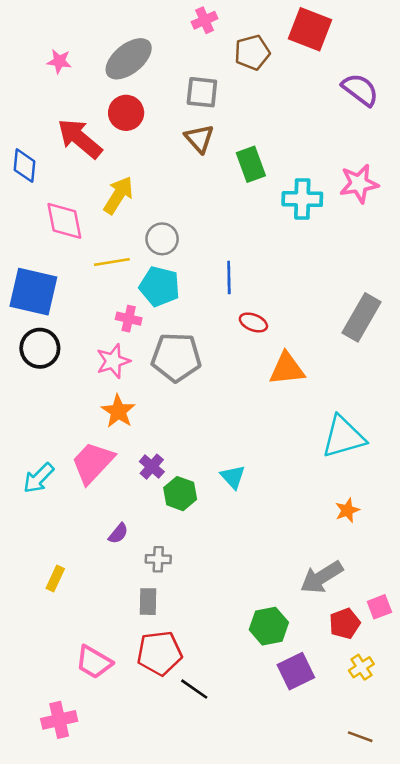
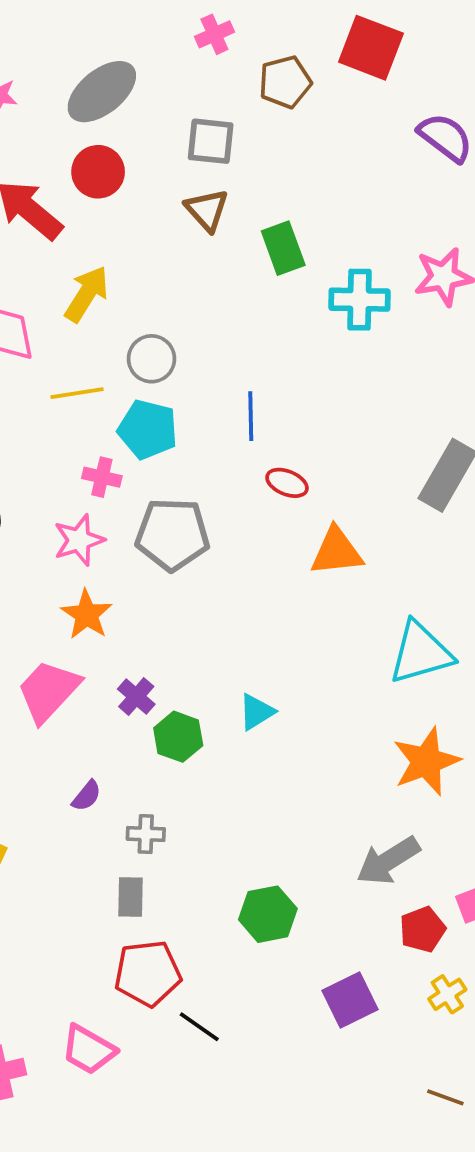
cyan triangle: (233, 477) -> (256, 712), turned 40
orange star: (347, 510) -> (426, 761), size x1.8
green hexagon: (269, 626) -> (268, 914), moved
pink trapezoid: (94, 662) -> (89, 1050), moved

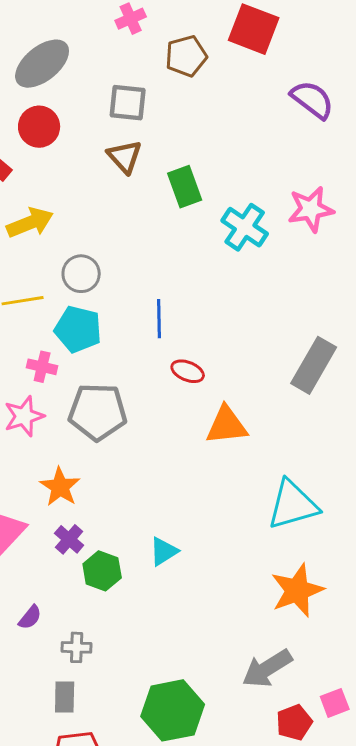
yellow arrow: (87, 294) -> (30, 223), turned 36
cyan cross: (360, 300) -> (245, 227), turned 33
orange star: (87, 615) -> (60, 487), moved
green hexagon: (268, 914) -> (173, 710), size x1.4

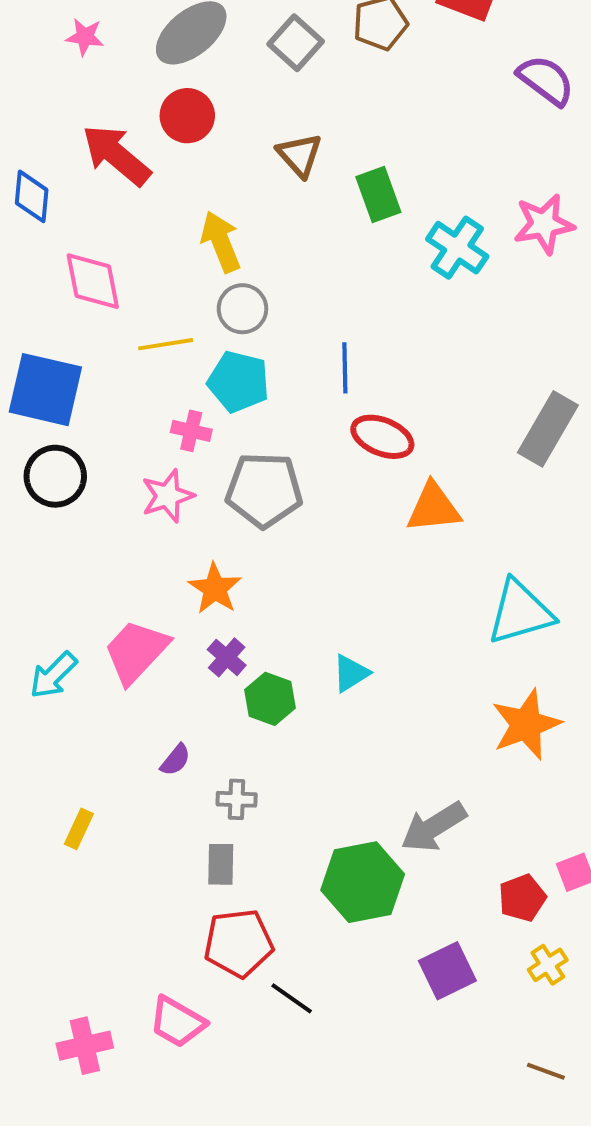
gray square: (128, 103) -> (296, 43), moved, turned 36
yellow arrow: (30, 223) -> (221, 242), moved, turned -90
red ellipse: (188, 371) -> (382, 437), size x1.4
gray arrow: (267, 668) -> (434, 827), moved

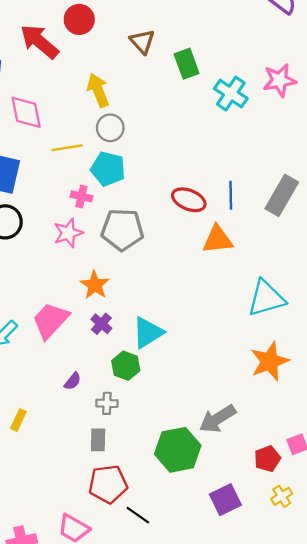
blue line: (345, 368) -> (231, 195), moved
cyan triangle: (351, 673) -> (148, 333), moved, size x1.5
green hexagon: (270, 699) -> (126, 366), moved

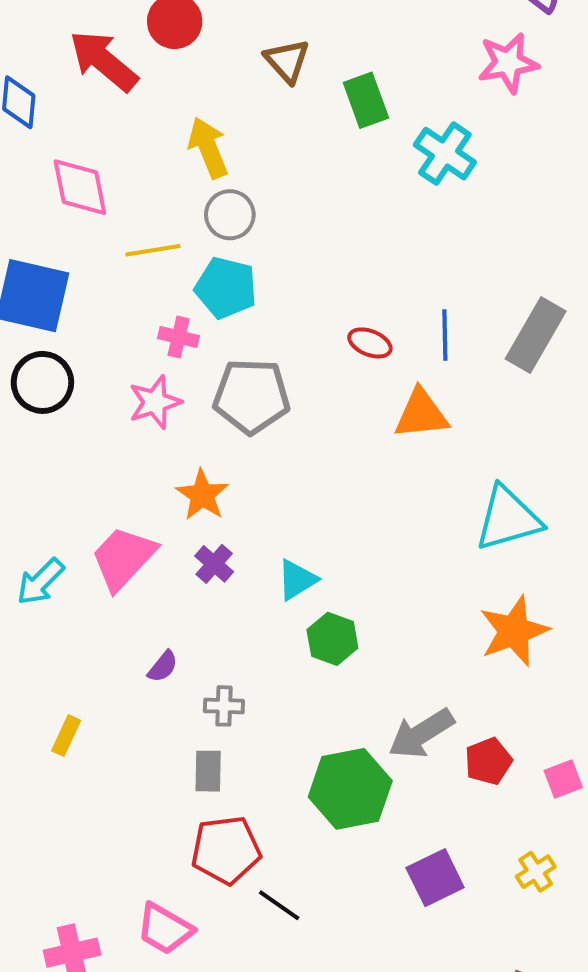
pink star: (280, 80) -> (508, 63), moved
red ellipse: (189, 200) -> (370, 343), size x0.7
cyan triangle: (148, 333) -> (297, 580), size x0.7
green hexagon: (126, 366) -> (332, 639), moved
red pentagon: (267, 459) -> (488, 761), moved

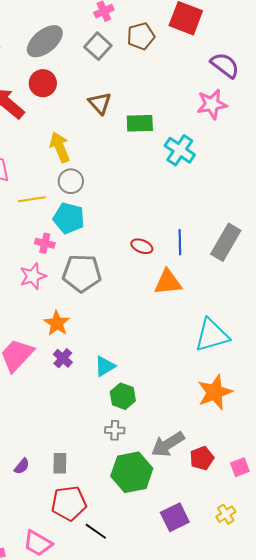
green rectangle: (366, 100) -> (140, 123), turned -72
purple semicircle: (163, 667) -> (22, 466), moved
gray cross: (224, 706) -> (115, 430), moved

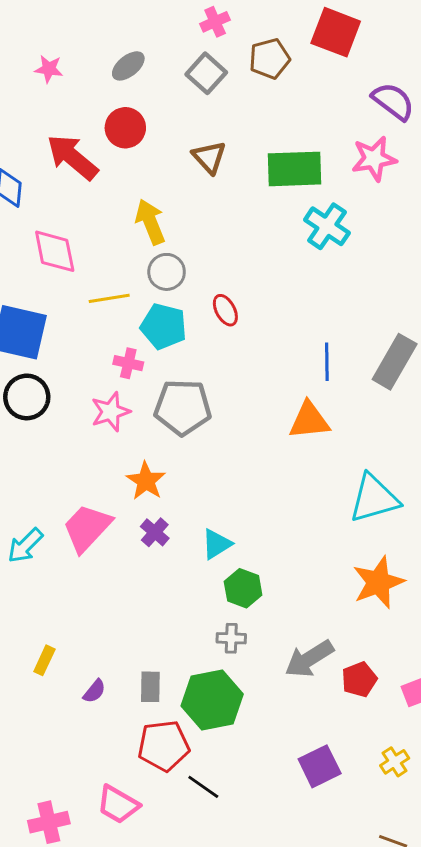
gray ellipse: (45, 41) -> (128, 66), size x0.6
green rectangle: (140, 123) -> (295, 169), moved, size x1.4
red ellipse: (142, 246) -> (225, 310), moved, turned 40
green hexagon: (132, 472) -> (212, 700), moved

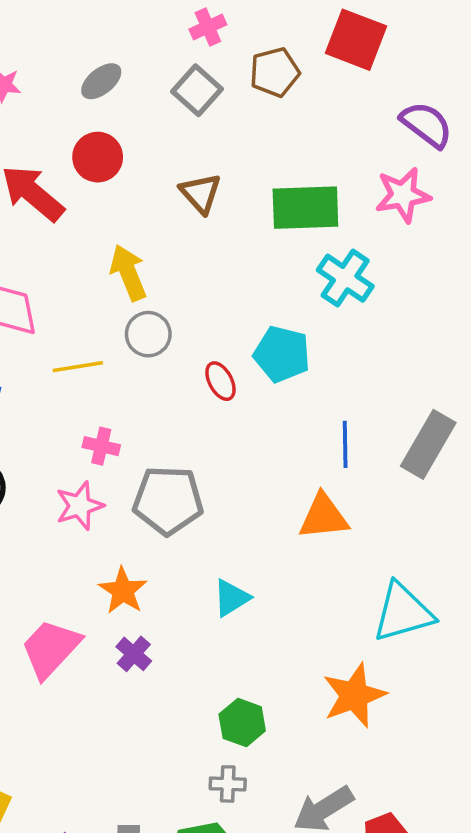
cyan pentagon: (164, 326) -> (282, 354), moved
cyan triangle: (217, 544) -> (231, 598), moved
orange star: (378, 582) -> (354, 695), moved

